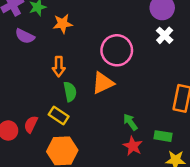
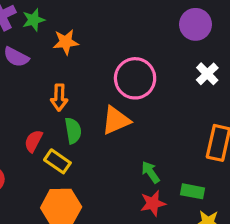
white cross: (165, 35) -> (207, 74), moved
red semicircle: (31, 124) -> (33, 141), moved
red star: (133, 146) -> (153, 203), turned 30

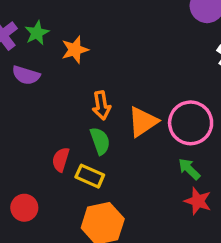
pink circle: (135, 78) -> (191, 123), moved
orange arrow: (59, 98) -> (101, 105), moved
red star: (153, 203) -> (198, 201), turned -30

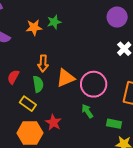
green star: (37, 33) -> (54, 22), moved
red semicircle: (61, 160) -> (13, 77), moved
red star: (198, 201) -> (53, 122), moved

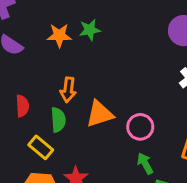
red semicircle: (13, 77) -> (22, 106), turned 144
pink circle: (94, 84) -> (140, 127), size x0.7
green arrow: (87, 111) -> (145, 163), moved

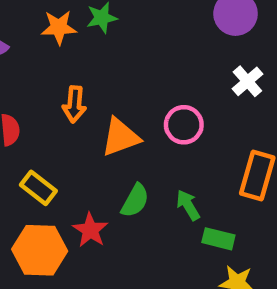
green semicircle: (58, 120) -> (135, 201), moved, turned 35
pink circle: (140, 127) -> (184, 125), moved

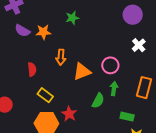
orange star: (59, 27) -> (43, 32), moved
green semicircle: (135, 201) -> (98, 101), moved
green arrow: (188, 205) -> (114, 89), moved, turned 40

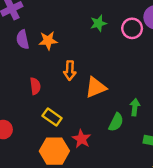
green star: (72, 18) -> (98, 23), moved
purple semicircle: (22, 31) -> (23, 40), turned 49
pink circle: (110, 65) -> (132, 28), moved

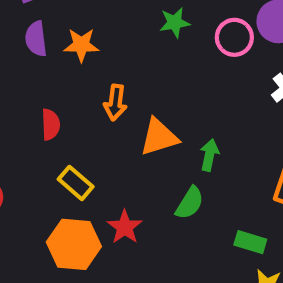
green arrow: (135, 107) -> (209, 155), moved

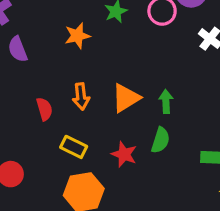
orange star: (81, 45) -> (77, 36), moved
orange arrow: (115, 103) -> (81, 96), moved
red star: (125, 227) -> (124, 154), moved

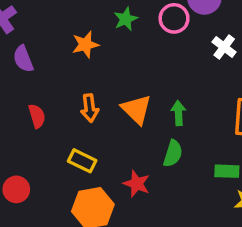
orange triangle: (126, 98) -> (136, 109), turned -44
red semicircle: (44, 109) -> (37, 116), moved
red star: (124, 154) -> (137, 184), moved

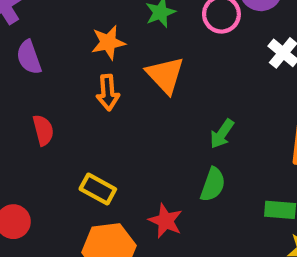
orange arrow: (90, 108) -> (108, 93), moved
orange triangle: (136, 109) -> (165, 75), moved
green arrow: (178, 113) -> (222, 134), turned -145

